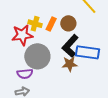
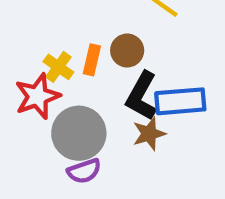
yellow cross: (35, 24) -> (58, 67), turned 32
purple semicircle: (25, 74) -> (84, 171), moved

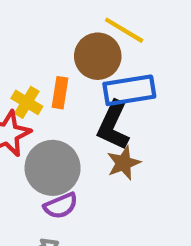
brown circle: (127, 51) -> (98, 56), moved, size x1.4
blue rectangle: (180, 101) -> (129, 90), moved

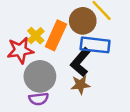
orange rectangle: (60, 93) -> (56, 35), size x1.6

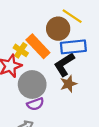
orange rectangle: (56, 35) -> (38, 46), turned -55
black L-shape: (81, 62) -> (64, 64), turned 30

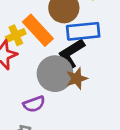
yellow cross: (21, 50) -> (16, 35), turned 32
gray circle: (32, 84) -> (55, 74), moved

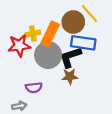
orange rectangle: (38, 30) -> (50, 34), turned 55
gray circle: (55, 74) -> (48, 55), moved

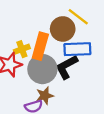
brown star: (70, 76) -> (45, 96), moved

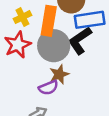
yellow cross: (22, 49) -> (22, 17), moved

